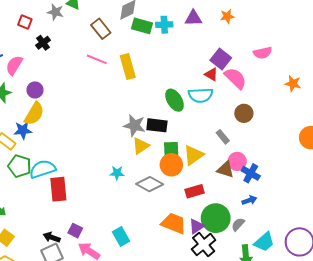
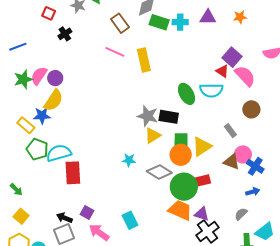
pink semicircle: (14, 65) -> (39, 76), moved
green circle: (216, 218) -> (184, 187), moved
purple triangle: (197, 226) -> (202, 214), turned 49

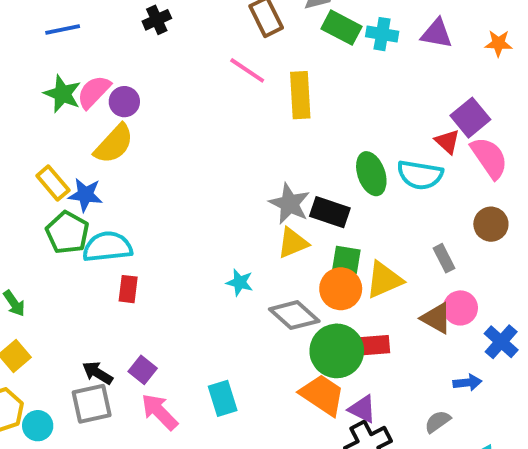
green star: (23, 79) -> (62, 94), turned 30
blue star: (42, 116) -> (85, 195), moved
blue cross: (255, 166) -> (501, 342), moved
red rectangle: (73, 173) -> (128, 289), size x0.6

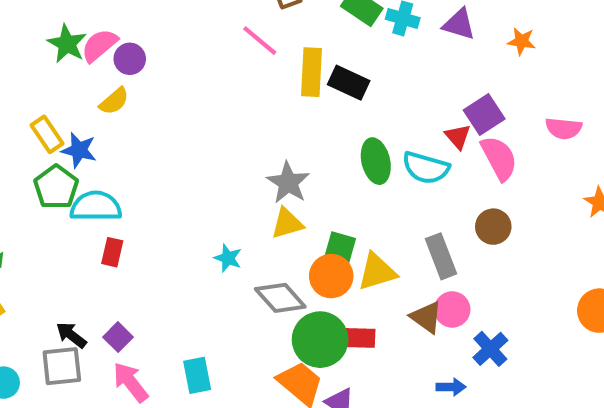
yellow semicircle: (114, 144) -> (114, 101), size x0.7
black rectangle: (330, 212) -> (349, 83), moved
gray rectangle: (444, 258) -> (441, 256), size x1.5

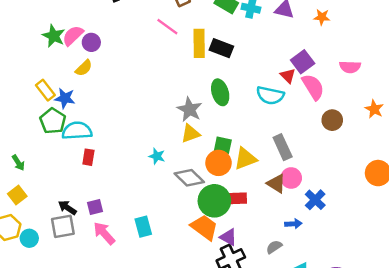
green ellipse: (376, 161) -> (220, 92), moved
brown circle: (493, 227) -> (332, 120), moved
purple square: (118, 337) -> (95, 207), turned 35

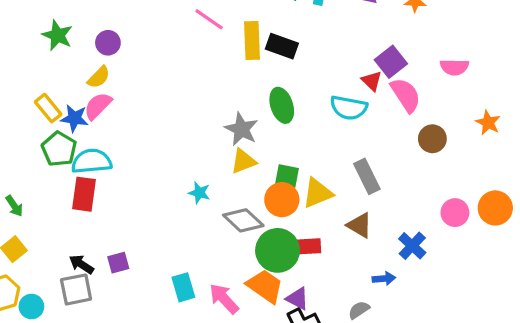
pink semicircle: (73, 36) -> (98, 106), moved
red rectangle: (88, 157) -> (84, 194), moved, size x1.5
pink circle: (291, 178) -> (455, 213), moved
pink arrow: (104, 233) -> (224, 299), moved

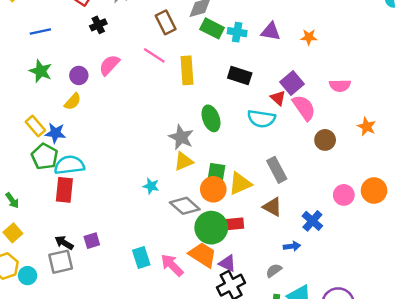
black rectangle: (282, 46) -> (240, 75), moved
pink semicircle: (98, 106) -> (109, 65), moved

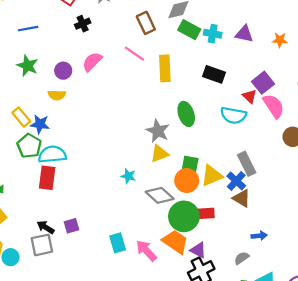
yellow semicircle: (73, 102) -> (57, 95), turned 48
blue cross: (312, 221) -> (236, 181), moved

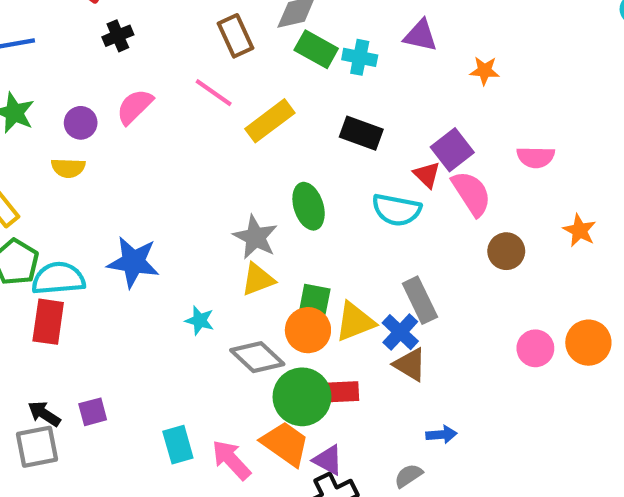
purple triangle: (244, 34) -> (420, 35), moved
yellow rectangle: (165, 68) -> (270, 121), turned 55
blue star: (40, 124) -> (133, 262), moved, size x1.4

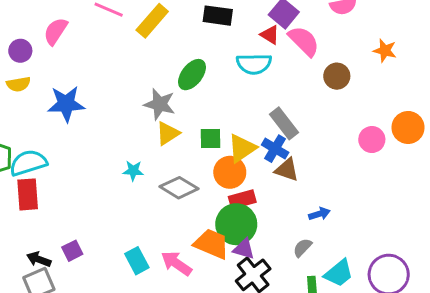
green ellipse: (309, 206) -> (192, 75), turned 68
blue star: (133, 262) -> (66, 104), moved
orange circle: (308, 330) -> (230, 172), moved
green circle: (302, 397) -> (236, 224), moved

